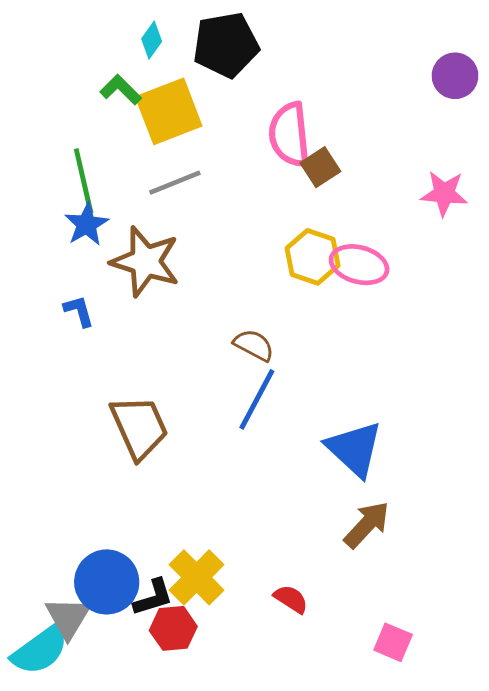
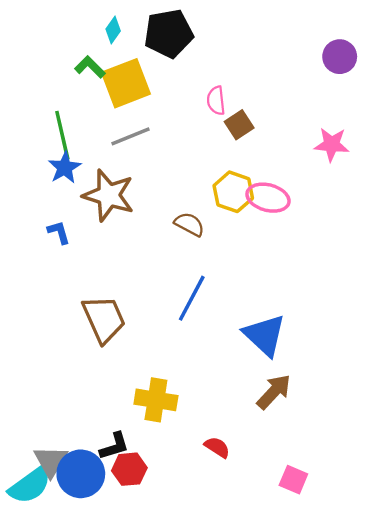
pink semicircle: (289, 135) -> (216, 101), size x0.6
brown semicircle: (254, 345) -> (189, 224), moved
yellow cross: (197, 577) -> (156, 400), moved, turned -36
blue circle: (107, 582) -> (81, 474), moved

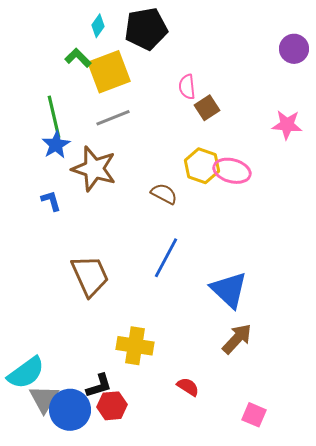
cyan semicircle: (30, 485) -> (26, 373), moved

